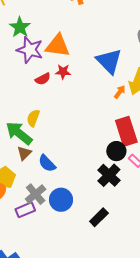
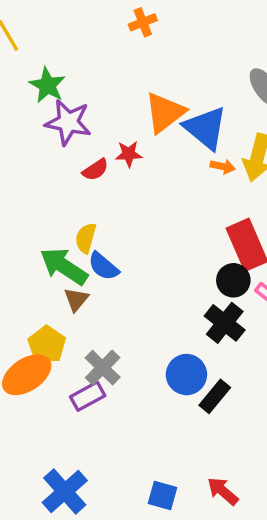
orange triangle: (58, 46) -> (165, 113), moved, turned -40
orange arrow: (120, 92) -> (223, 166), moved, turned 72
blue semicircle: (47, 163) -> (103, 266), moved
blue circle: (61, 200) -> (186, 375), moved

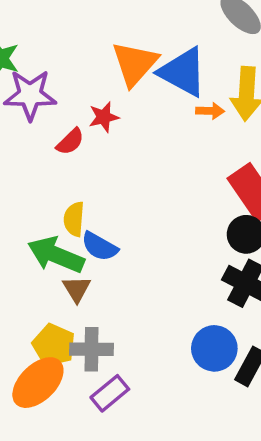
gray cross: (103, 368) -> (92, 349), moved, turned -33

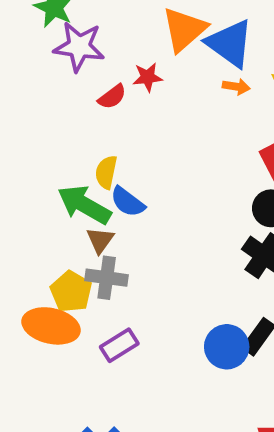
orange arrow: (210, 111) -> (236, 87), moved
blue circle: (214, 348) -> (227, 347), moved
gray cross: (92, 349) -> (107, 278), moved
orange ellipse: (38, 383) -> (51, 326), turned 50

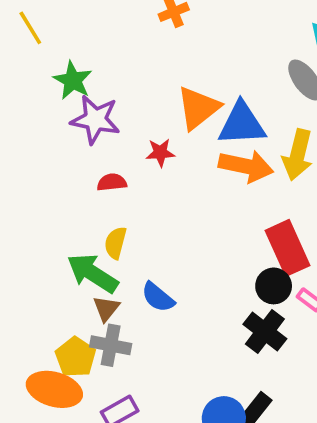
blue triangle: (230, 43) -> (242, 124), turned -42
orange arrow: (236, 87) -> (246, 166), size x2.0
red semicircle: (112, 97) -> (112, 182), moved, turned -152
blue semicircle: (128, 202) -> (158, 297), moved

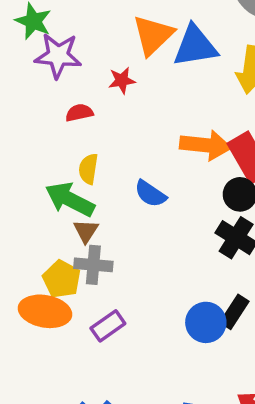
orange arrow: (246, 166) -> (206, 145), moved
blue semicircle: (158, 297) -> (150, 194), moved

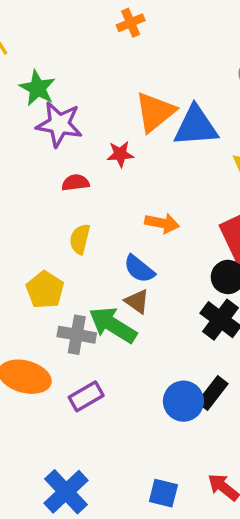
orange arrow: (206, 145) -> (162, 223), moved, size x0.7
green arrow: (70, 199) -> (113, 325), moved
brown triangle: (86, 231) -> (137, 301), moved, turned -32
yellow pentagon: (62, 279) -> (45, 290), moved

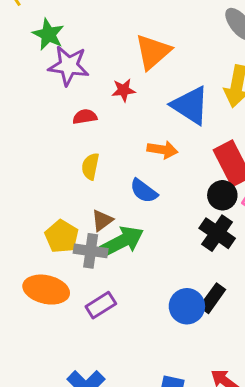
blue triangle: (196, 126) -> (190, 105), moved, turned 39
yellow pentagon: (45, 290) -> (62, 236), moved
brown triangle: (137, 301) -> (102, 220), moved, turned 50
green arrow: (113, 325) -> (122, 241), turned 123

